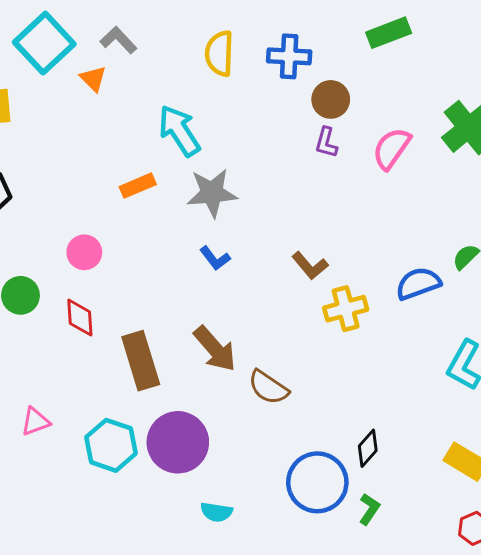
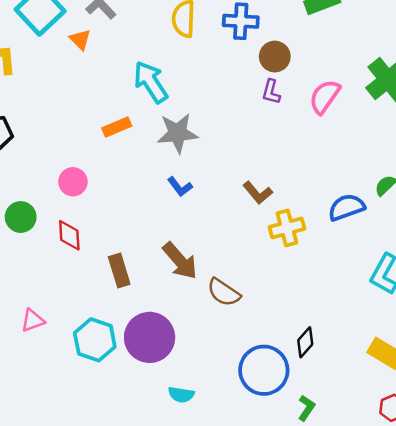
brown rectangle: (141, 361) -> (119, 271), size x0.7
green L-shape: (369, 509) -> (306, 408), moved

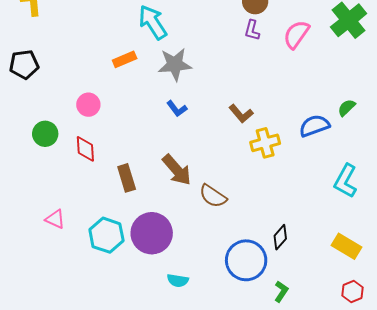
pink triangle: (33, 320) -> (55, 219), turned 45

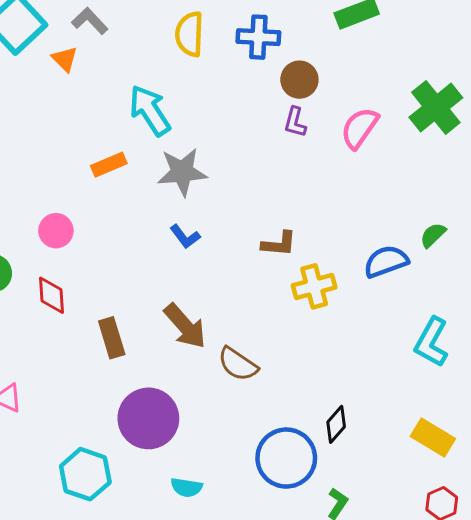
brown L-shape: (241, 114) -> (279, 244), turned -45
cyan hexagon: (106, 235) -> (85, 474), moved

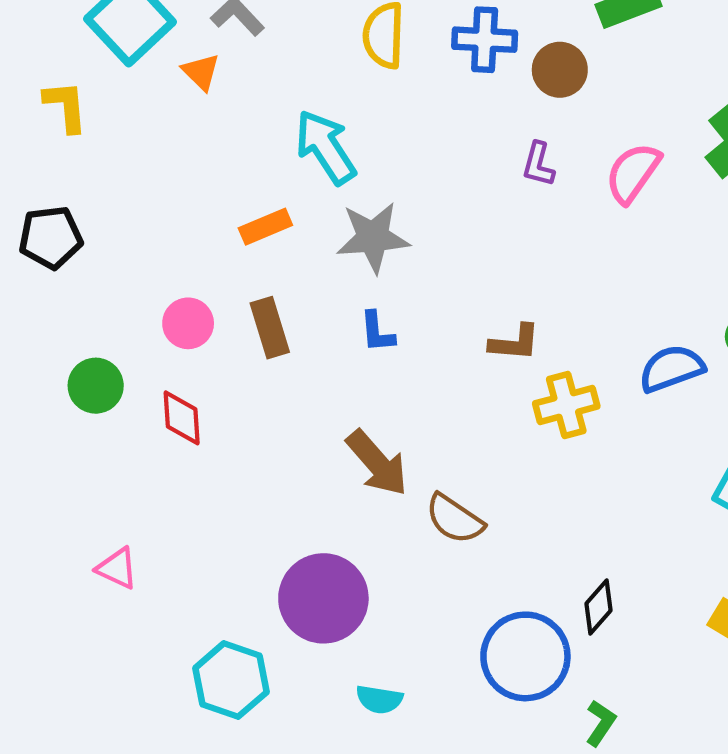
brown circle: (299, 80) -> (560, 70), moved
blue L-shape: (185, 237) -> (377, 332), turned 32
brown rectangle: (112, 338) -> (270, 328), moved

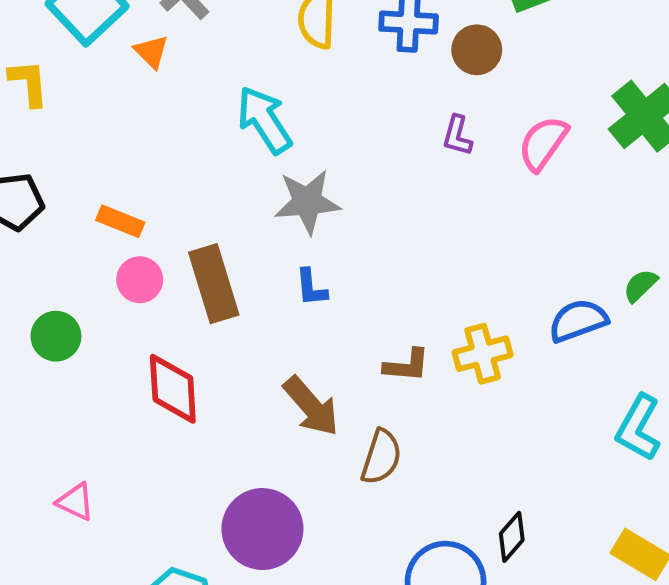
orange rectangle: (265, 227) -> (120, 221), moved, turned 45
brown rectangle: (270, 328) -> (214, 284), size x1.4
brown L-shape: (515, 343) -> (407, 365), moved
red diamond: (182, 418) -> (173, 389), moved, size x1.4
brown semicircle: (455, 519) -> (381, 457), turned -106

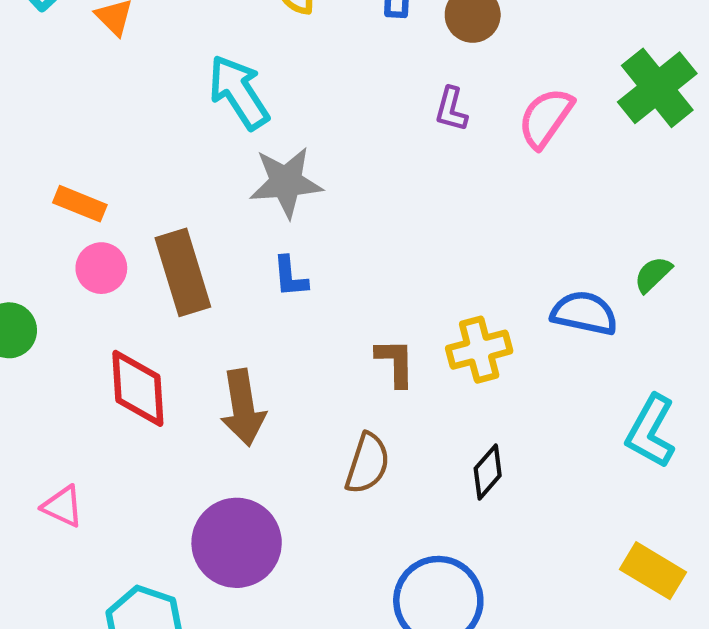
blue semicircle: (578, 321) -> (584, 313), turned 32
brown L-shape: (407, 365) -> (395, 363), turned -96
brown arrow: (311, 406) -> (243, 408), moved, turned 32
pink triangle: (75, 502) -> (63, 506), moved
black diamond: (512, 537) -> (488, 472), moved

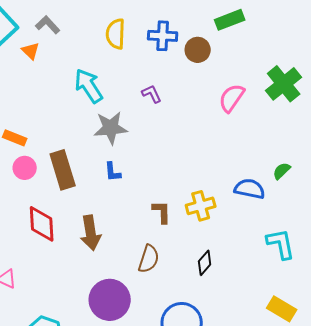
purple L-shape: (451, 109) -> (152, 94), moved, turned 140
cyan L-shape: (651, 431) -> (281, 244), turned 140
purple circle: (237, 543) -> (110, 300), moved

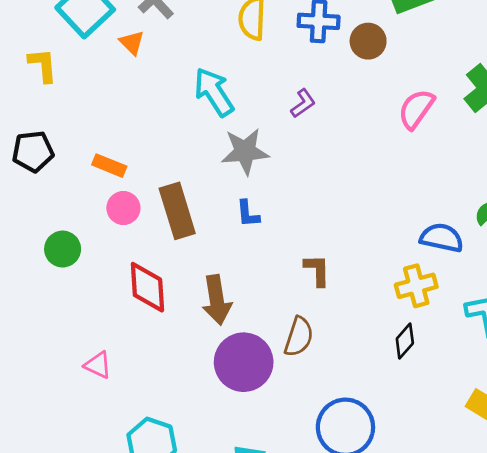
purple L-shape: (152, 94) -> (303, 103), turned 80
yellow cross: (201, 206) -> (416, 286), moved
black diamond: (205, 263) -> (405, 341), moved
purple circle: (110, 300) -> (244, 362), moved

